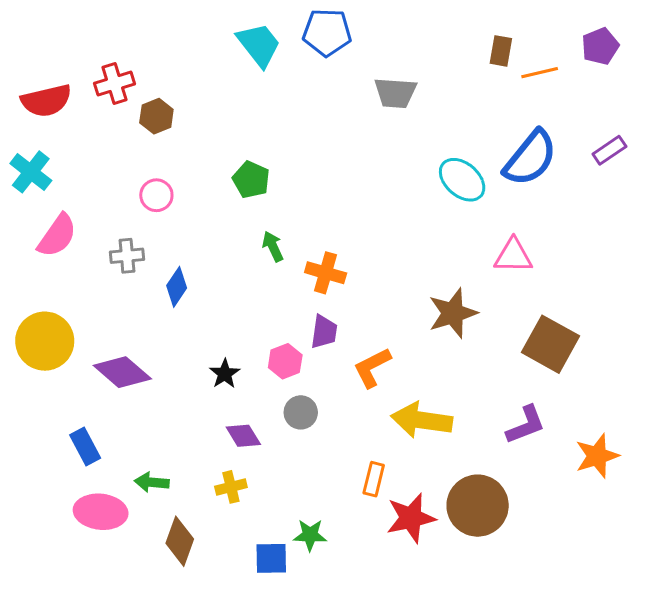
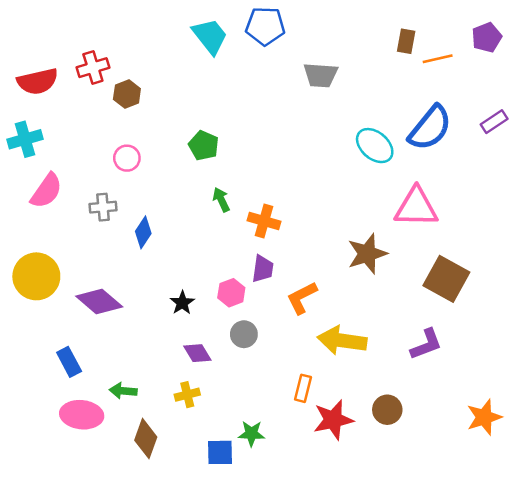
cyan cross: (31, 172) -> (25, 139), turned 36
pink triangle: (513, 256) -> (416, 207), size x1.4
orange star: (597, 456) -> (484, 417), moved
brown circle: (478, 506) -> (387, 410), size x0.6

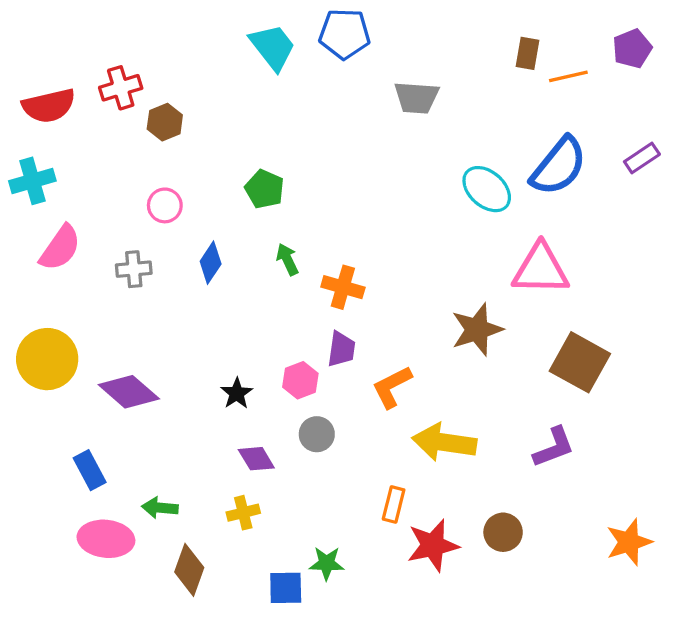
blue diamond: (143, 232) -> (211, 263), moved

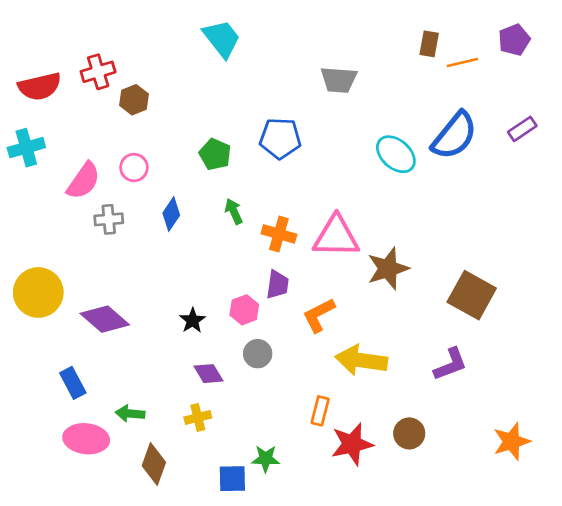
blue pentagon: (345, 34) -> (280, 138), moved
pink semicircle: (60, 248) -> (83, 181), moved
pink triangle: (541, 269) -> (336, 237), moved

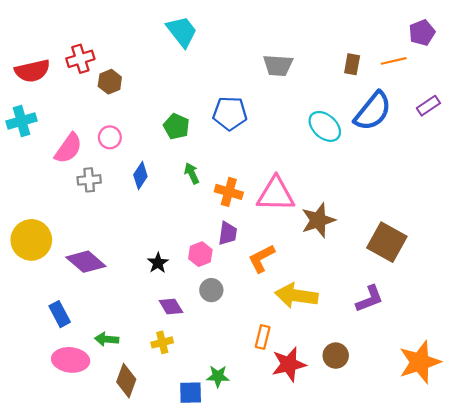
brown rectangle: (429, 44) -> (352, 64), moved
orange line: (462, 62) -> (394, 61), moved
orange star: (512, 441) -> (420, 362), size x1.4

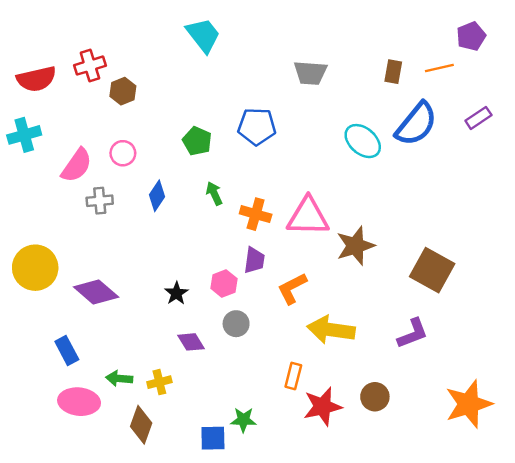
yellow cross: (162, 342) -> (159, 382), moved

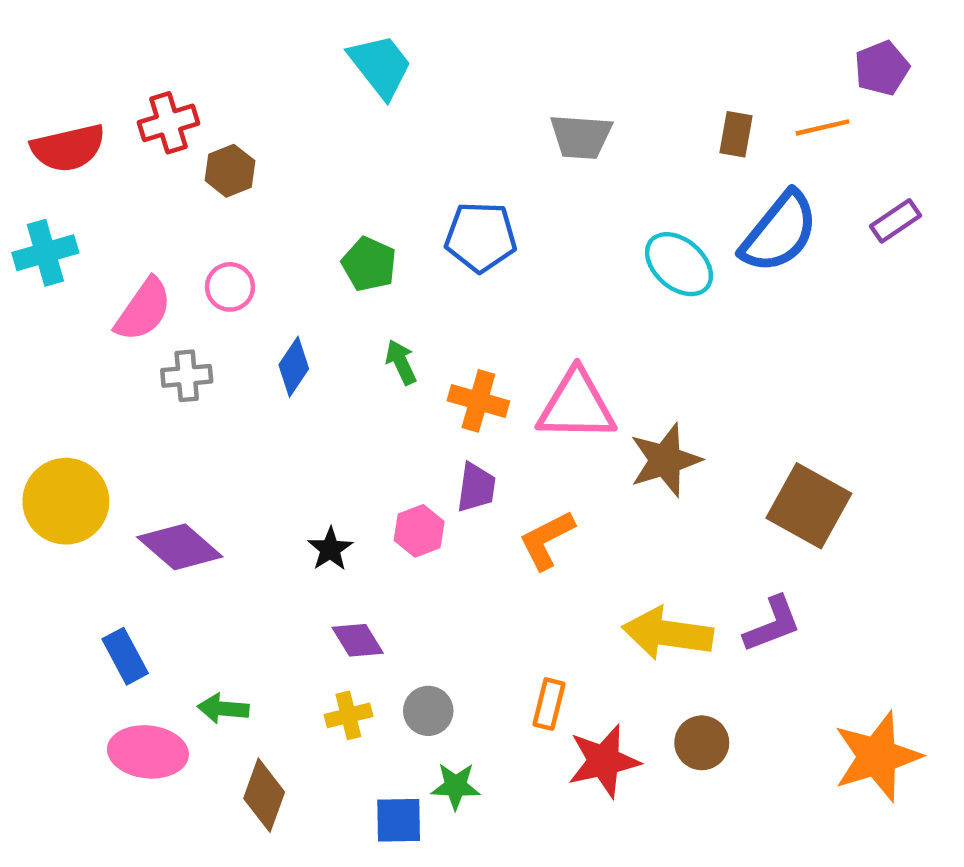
gray circle: (236, 324) -> (428, 711), moved
yellow arrow: (331, 330) -> (668, 633), moved
yellow cross: (159, 382) -> (348, 715), moved

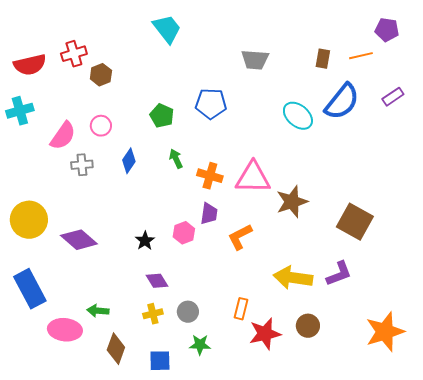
purple pentagon: (882, 68) -> (387, 30), turned 30
blue rectangle: (125, 656) -> (30, 289), moved, size x1.6
blue square: (399, 820) -> (160, 361), moved

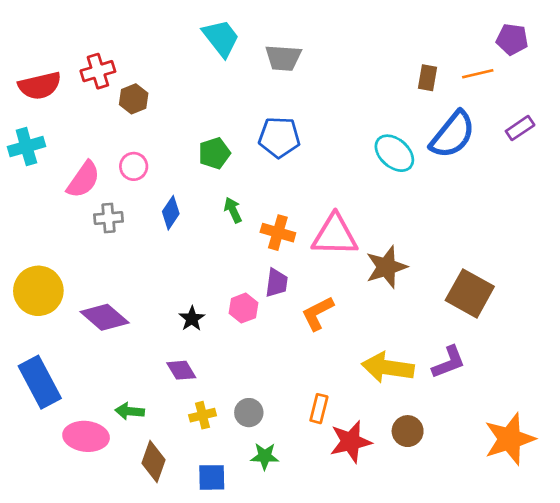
gray trapezoid: (255, 60) -> (283, 58), moved
green pentagon: (162, 116) -> (214, 153), turned 30
purple diamond: (157, 281) -> (181, 370), moved

